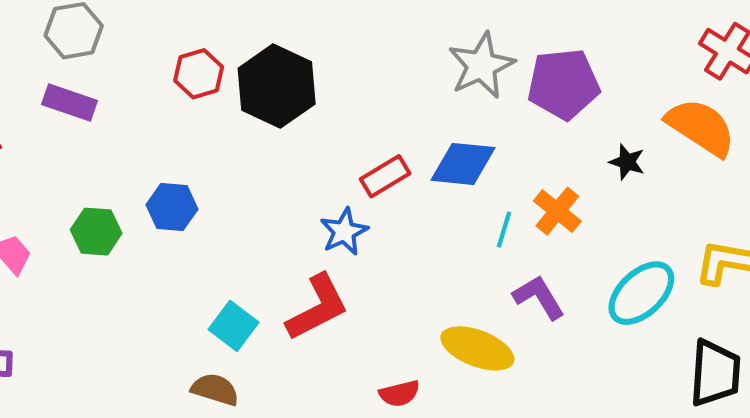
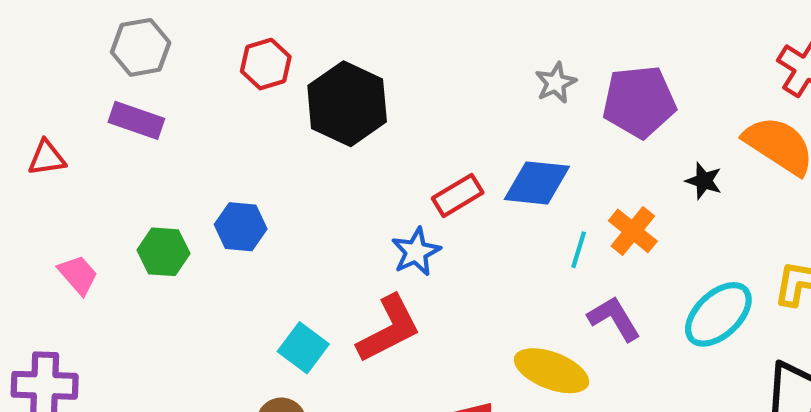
gray star: (481, 66) -> (556, 83), size x0.6
red hexagon: (199, 74) -> (266, 64), moved

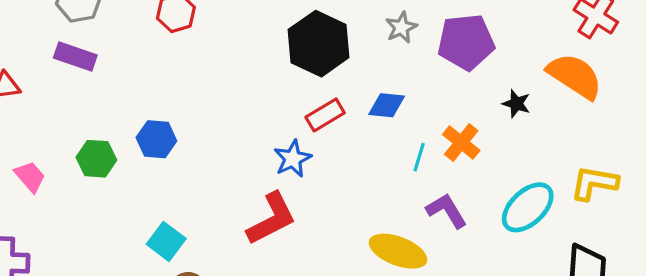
black hexagon: (347, 104) -> (319, 44), moved
blue diamond: (537, 183) -> (387, 105), size x0.7
cyan square: (303, 348) -> (166, 241), moved

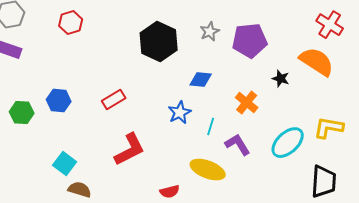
red rectangle: (325, 115) -> (114, 100), moved
cyan line: (419, 157) -> (211, 127), moved
blue star: (293, 159) -> (180, 113), moved

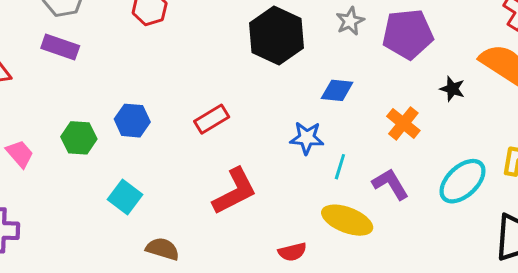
blue star: (180, 113) -> (307, 138), turned 30
cyan line: (211, 127) -> (340, 167), moved
cyan square: (65, 164) -> (125, 197), moved

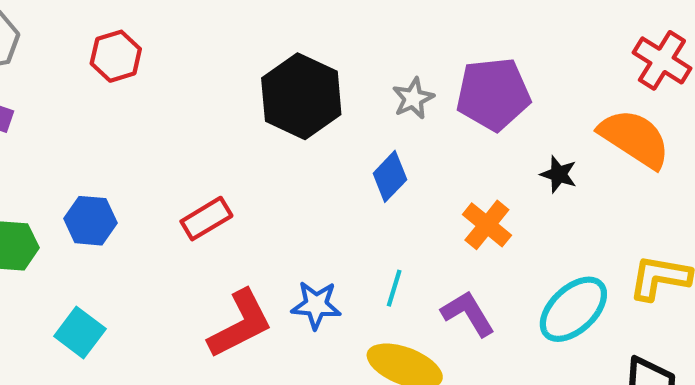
gray star: (350, 21) -> (413, 98), moved
blue diamond: (337, 90) -> (390, 176), turned -52
blue star: (307, 138) -> (316, 305), moved

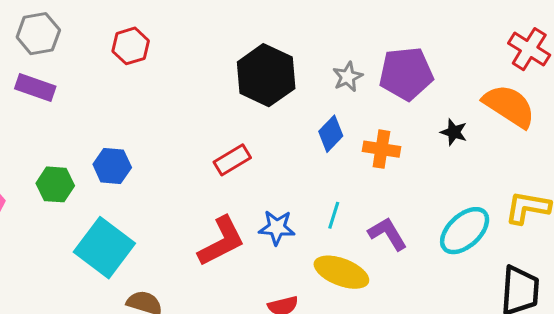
red rectangle: (206, 219) -> (232, 160), moved
orange cross: (487, 225) -> (381, 149), moved, turned -30
cyan square: (80, 332) -> (104, 248), size x1.6

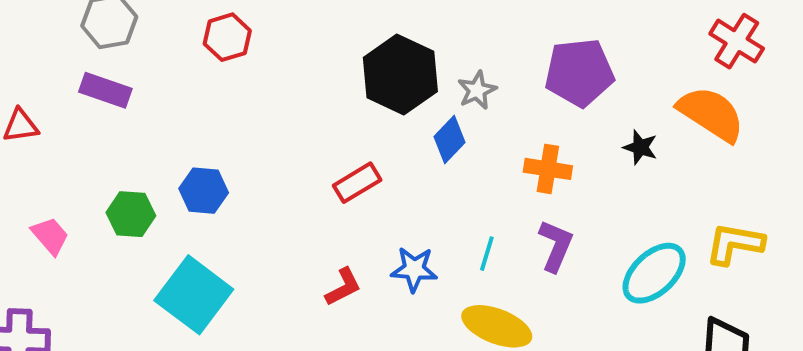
gray star: (348, 77) -> (477, 90), moved
blue diamond: (331, 134) -> (450, 139), moved
purple L-shape: (388, 234) -> (556, 246), moved, turned 54
red L-shape: (221, 241) -> (343, 287), size x0.6

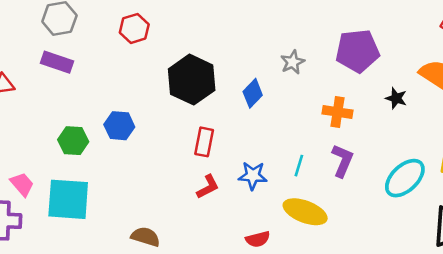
black hexagon: (400, 75) -> (192, 80), moved
blue diamond: (450, 139) -> (253, 93), moved
red rectangle: (357, 183) -> (204, 142), moved, turned -48
pink trapezoid: (50, 236) -> (22, 184), moved
cyan square: (194, 295) -> (68, 199), moved, turned -33

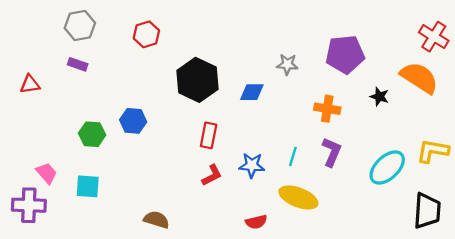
purple rectangle: (57, 62) -> (78, 64), size x0.7
gray star: (293, 62) -> (287, 64), turned 30
blue diamond: (253, 93) -> (252, 92), turned 45
cyan square: (68, 199) -> (88, 186), size x0.6

